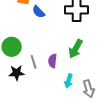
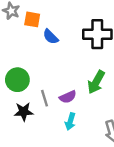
purple semicircle: (53, 61) -> (68, 97), turned -120
cyan arrow: (69, 81) -> (70, 122), moved

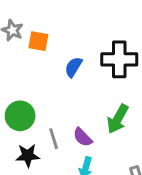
blue semicircle: (51, 37) -> (73, 67), moved, turned 77
purple semicircle: (68, 97) -> (83, 137), turned 70

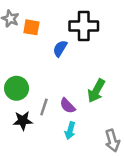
black cross: (119, 59) -> (84, 26), moved
gray line: (54, 139) -> (44, 107), turned 35

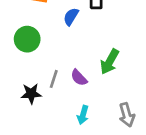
green circle: (17, 88) -> (27, 39), moved
cyan arrow: (70, 131) -> (83, 115), moved

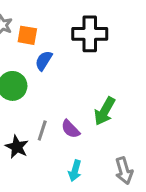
blue semicircle: (71, 17) -> (44, 61), moved
black star: (31, 94) -> (17, 147), turned 30

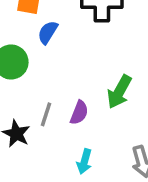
purple semicircle: (70, 129) -> (79, 113), turned -114

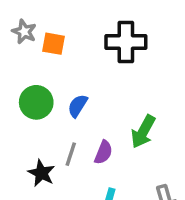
blue semicircle: (48, 32) -> (78, 106), moved

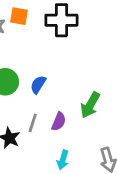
black cross: (126, 42) -> (61, 20), moved
orange square: (53, 44) -> (19, 16), moved

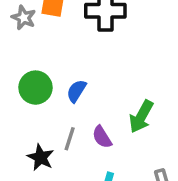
purple semicircle: (59, 121) -> (102, 137), turned 126

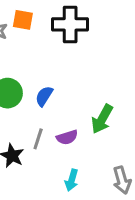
purple semicircle: (102, 137) -> (67, 137), turned -75

